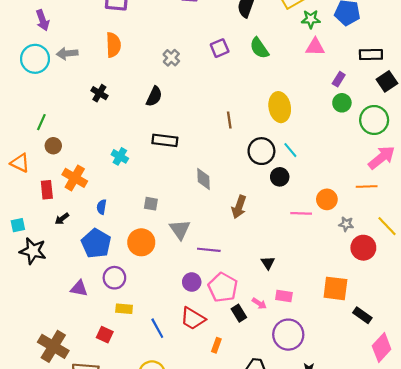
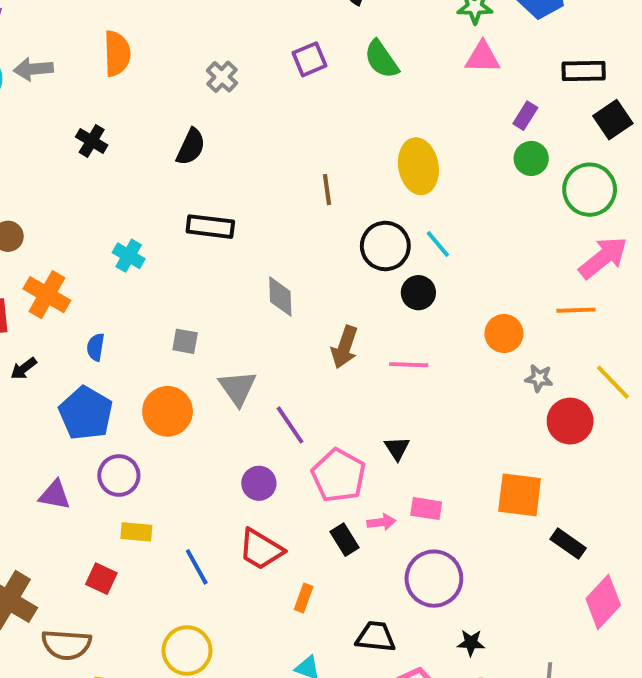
pink line: (301, 213) -> (409, 365), moved
purple line: (209, 250) -> (290, 425), turned 50
pink pentagon: (223, 287) -> (339, 475), moved
pink arrow: (259, 303) -> (381, 522), turned -40

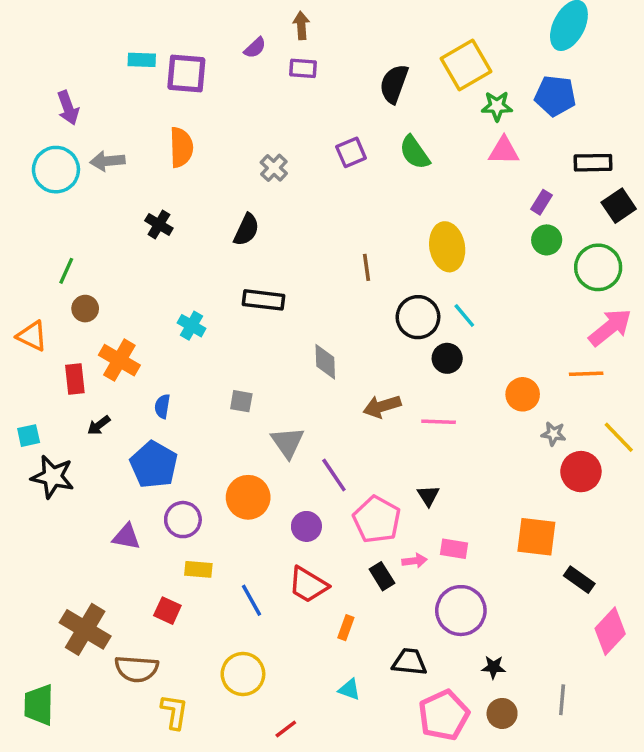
brown arrow: (344, 347) -> (382, 406), turned 54
orange circle: (168, 411) -> (248, 497), moved

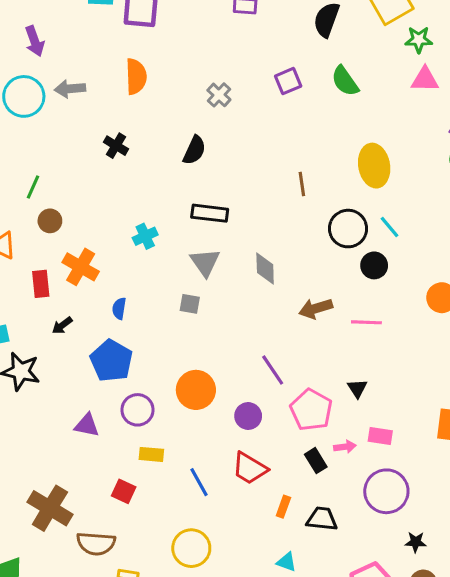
cyan cross: (192, 326) -> (145, 236), turned 35
gray triangle: (288, 442) -> (205, 262), moved
black trapezoid: (409, 662) -> (322, 519), moved

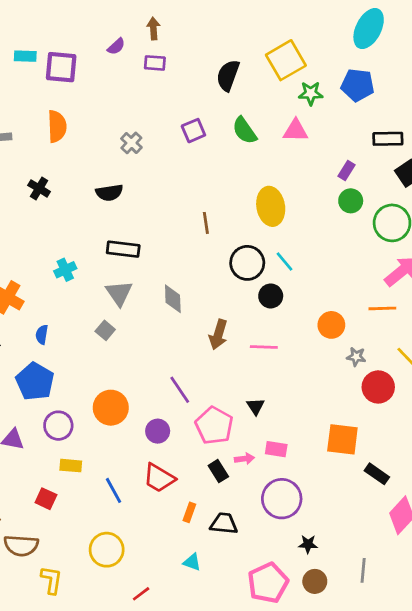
pink triangle: (425, 80) -> (296, 131), moved
black semicircle: (194, 150) -> (109, 193), turned 56
gray square: (190, 304) -> (105, 330), turned 30
brown arrow: (316, 308) -> (218, 335), turned -56

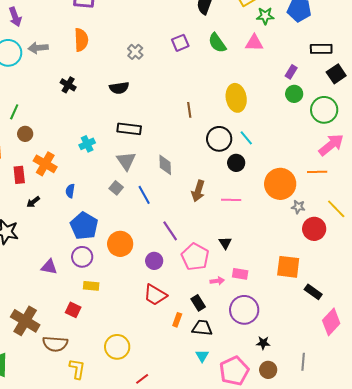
orange circle: (331, 325) -> (280, 184), size x1.6
blue pentagon: (35, 381) -> (84, 226), moved
black rectangle: (218, 471) -> (198, 303), moved
blue line: (114, 490) -> (144, 195), moved
cyan triangle: (192, 562) -> (202, 356), moved, turned 40

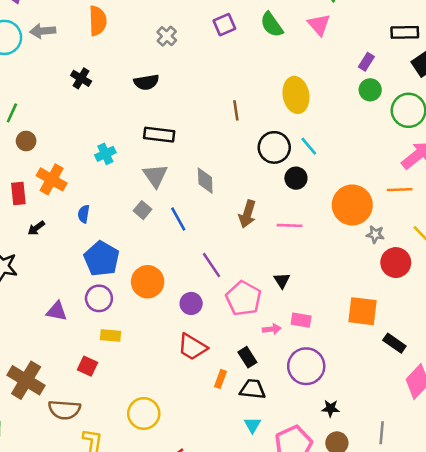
pink triangle: (254, 43) -> (319, 25), turned 48

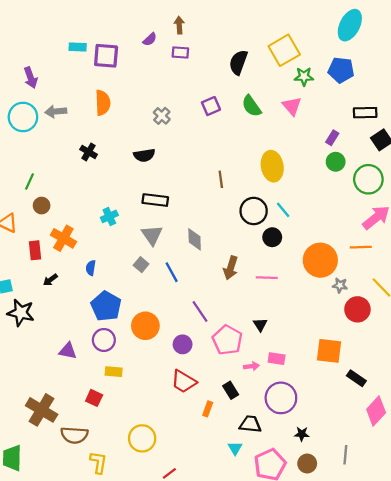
black trapezoid: (252, 389) -> (250, 424), moved

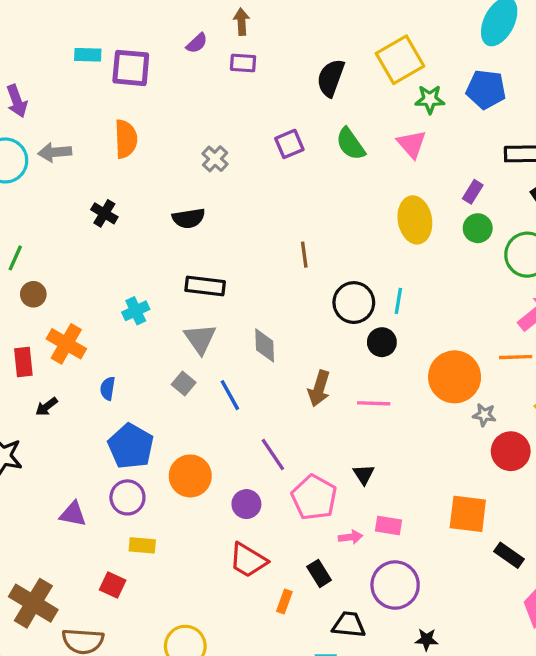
yellow ellipse: (272, 166) -> (415, 220), moved
cyan line: (283, 210) -> (398, 301), turned 49

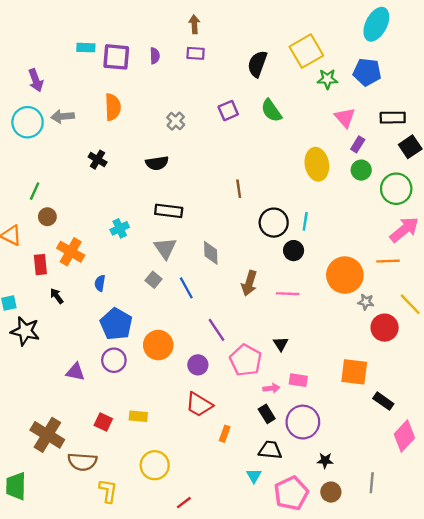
purple semicircle: (197, 43) -> (155, 56), moved, turned -49
pink triangle: (412, 144) -> (345, 118), moved
black arrow: (47, 407) -> (57, 296), turned 91
yellow rectangle: (142, 545) -> (138, 416), moved
black rectangle: (319, 573) -> (267, 414), moved

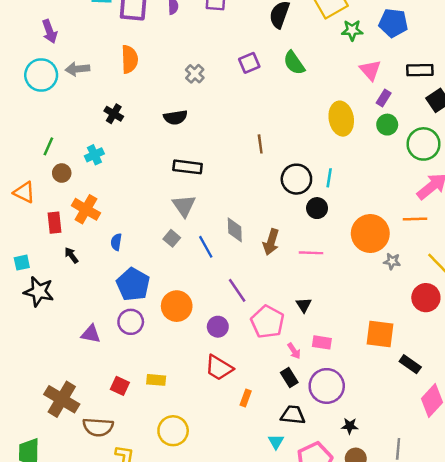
cyan cross: (120, 228) -> (94, 155), moved
gray diamond: (211, 253) -> (235, 230), moved
red circle: (385, 328) -> (426, 298), moved
pink arrow: (271, 388) -> (294, 351), turned 63

